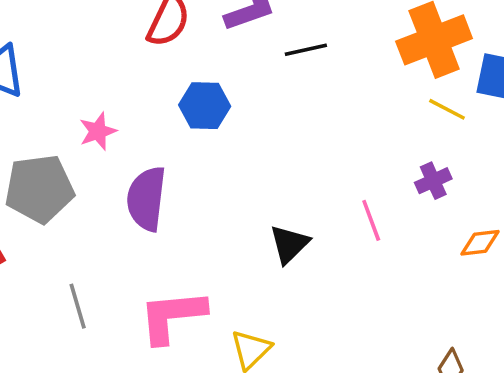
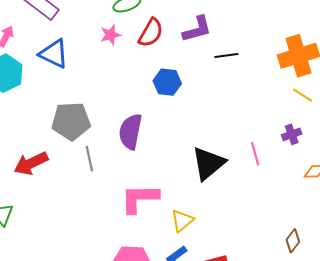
pink star: (98, 131) -> (110, 35), moved
black triangle: (289, 244) -> (208, 163), size x1.5
gray line: (78, 306) -> (89, 159), moved

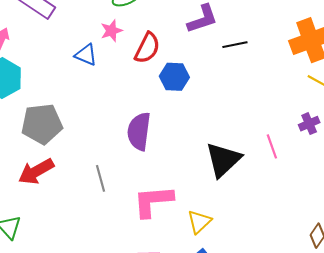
red semicircle: (151, 33) -> (147, 48), moved
blue triangle: (54, 54) -> (86, 55), moved, size x0.7
gray pentagon: (71, 121) -> (42, 124), moved
gray line: (89, 159) -> (100, 178), moved

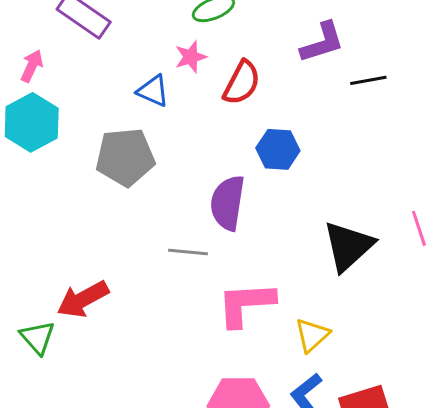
blue hexagon: (174, 77) -> (278, 149), moved
gray pentagon: (42, 124) -> (125, 157), moved
red arrow: (36, 171) -> (83, 299), moved
gray line: (100, 178) -> (188, 252), moved, turned -70

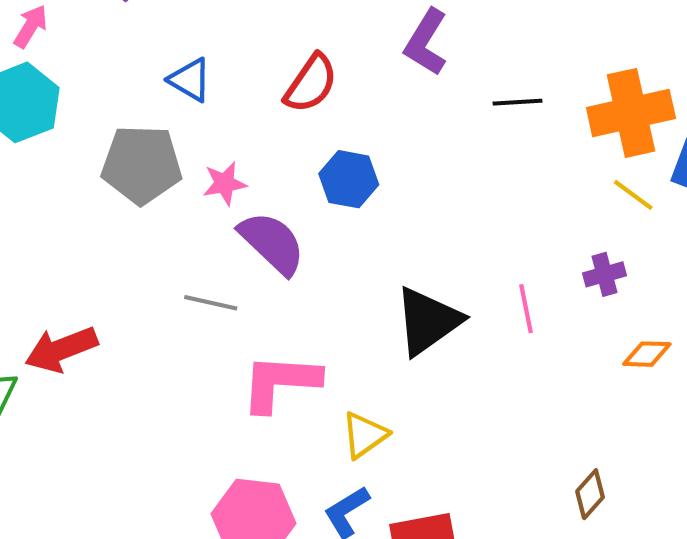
purple L-shape: (322, 42) -> (426, 42), turned 132
pink star: (191, 57) -> (225, 183), moved
black line: (368, 80) -> (517, 102), moved
purple semicircle: (228, 203) -> (272, 243), turned 118

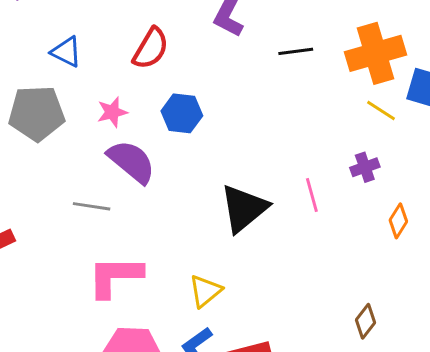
pink star: (225, 183) -> (112, 112), moved
orange diamond: (647, 354) -> (398, 221), turned -56
pink L-shape: (280, 382) -> (115, 276), moved

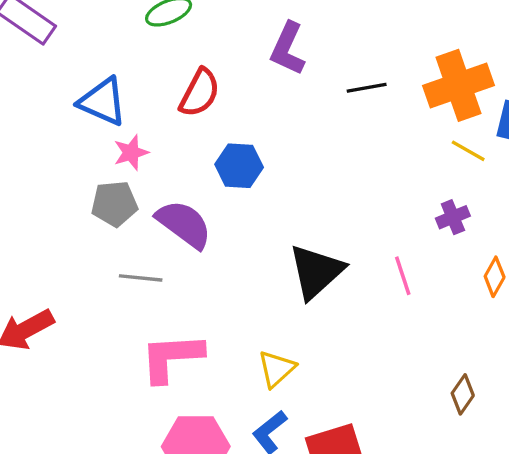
blue triangle: (66, 52) -> (102, 102), size x1.4
pink star: (112, 112) -> (131, 153), moved
gray pentagon: (37, 113) -> (114, 204), moved, size x0.7
pink line: (312, 195) -> (403, 276), moved

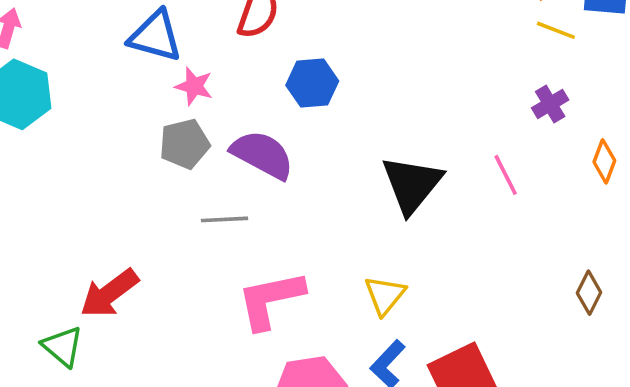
pink star: (131, 153) -> (194, 86), turned -30

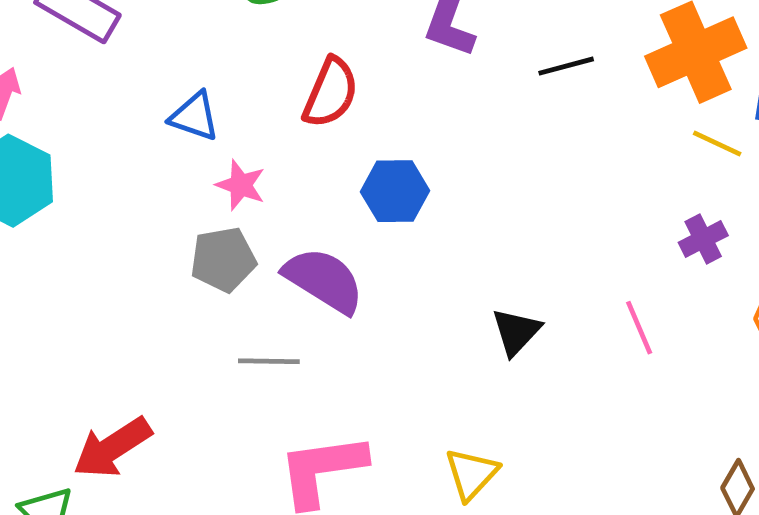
blue triangle: (155, 36) -> (194, 116), size x0.7
black triangle: (412, 184) -> (516, 332), size x0.6

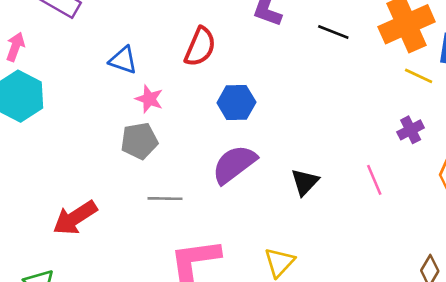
black line: (566, 66) -> (333, 32), turned 36
purple semicircle: (324, 280) -> (234, 164), moved, turned -69
red arrow: (112, 448) -> (75, 218), moved

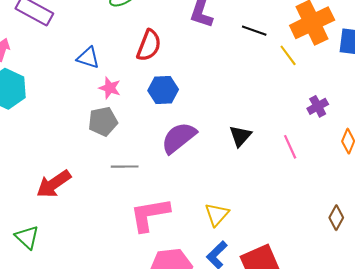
yellow line: (419, 76) -> (288, 55), moved, turned 30
blue hexagon: (236, 103) -> (163, 90), moved
black triangle: (305, 182) -> (240, 136), moved

